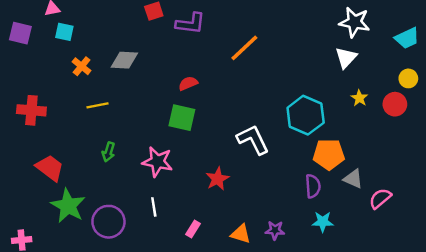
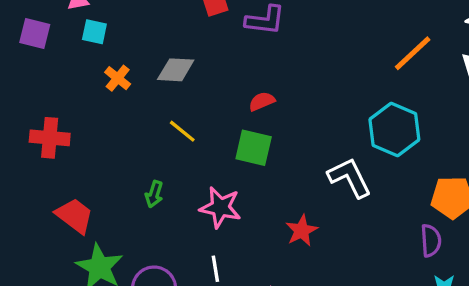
orange line: (244, 48) -> (413, 53), moved
yellow line: (97, 105) -> (182, 131), moved, turned 50
cyan hexagon: (306, 115) -> (394, 130), moved

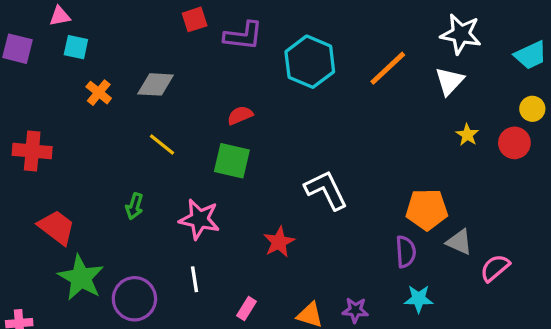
cyan hexagon: (394, 130) -> (310, 62), moved

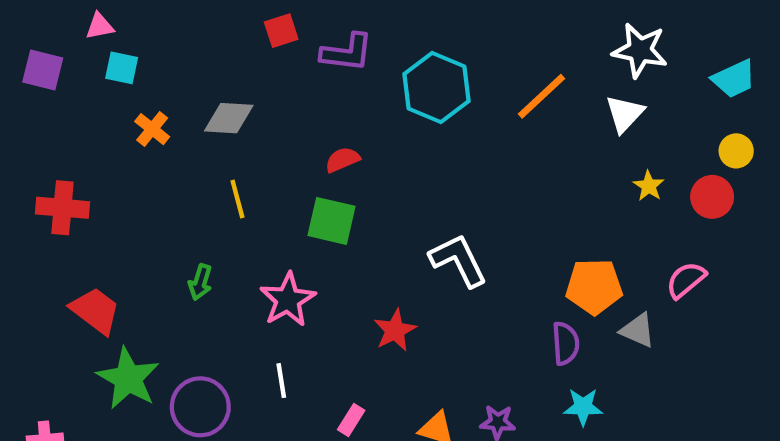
yellow line: (162, 145) -> (237, 199), turned 36
pink star: (199, 219) -> (288, 300), turned 30
pink semicircle: (495, 268) -> (686, 280), moved

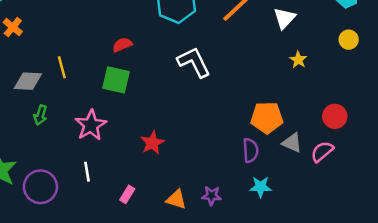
gray diamond: (229, 118) -> (28, 81), moved
red circle: (712, 197) -> (335, 116), moved
white L-shape: (458, 260) -> (194, 62), moved
pink semicircle: (686, 280) -> (322, 152), moved

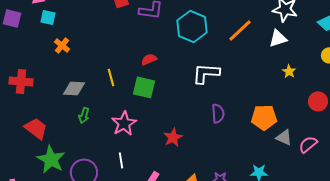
white triangle: (284, 18) -> (278, 38), turned 30
white L-shape: (194, 62) -> (206, 73), turned -60
yellow line: (62, 67) -> (111, 77), moved
red circle: (335, 116) -> (318, 101), moved
purple semicircle: (251, 150) -> (218, 113), moved

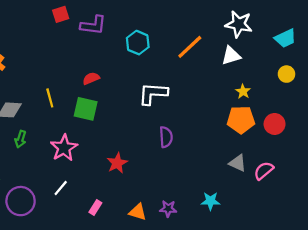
cyan hexagon: (192, 26) -> (138, 43), size x0.7
orange pentagon: (264, 117) -> (241, 120), moved
white line: (121, 160) -> (61, 188), turned 49

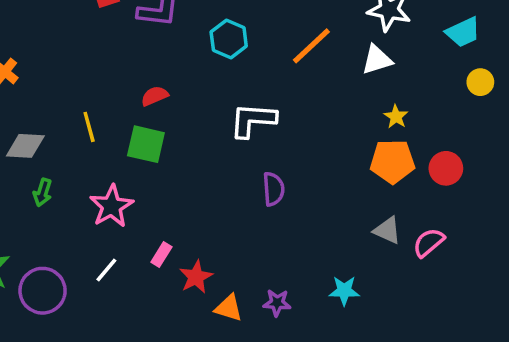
yellow circle: (286, 74) -> (480, 82), moved
red star: (117, 163) -> (196, 277), moved
pink rectangle: (95, 208) -> (161, 254), moved

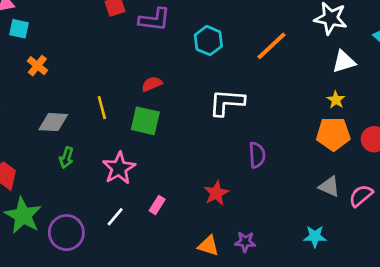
white triangle: (377, 60) -> (344, 62), moved
purple semicircle: (274, 189) -> (257, 155), moved
red star: (196, 277) -> (216, 193), moved
cyan star: (344, 291) -> (315, 236), moved

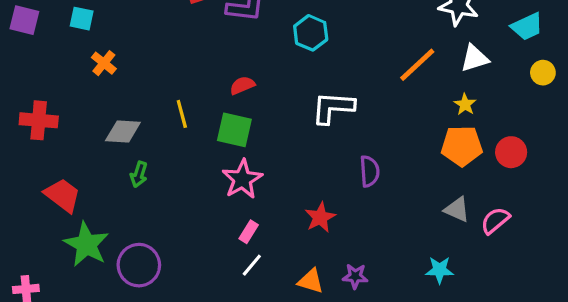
orange line: (271, 46) -> (417, 65), moved
pink star: (119, 168) -> (242, 179), moved
white line: (115, 217) -> (252, 265), moved

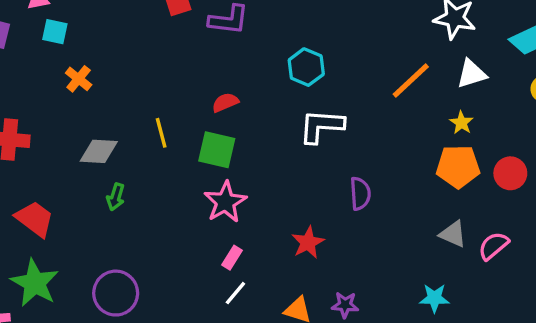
cyan hexagon: (311, 33) -> (306, 67), moved
green star: (86, 244) -> (35, 283), moved

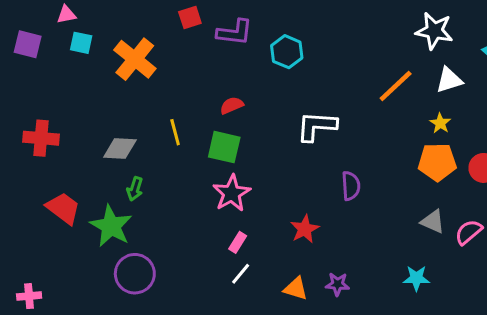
cyan hexagon: (306, 67) -> (287, 52), moved
orange cross: (79, 79) -> (135, 59), moved, size x1.8
green star: (35, 283) -> (111, 226), moved

